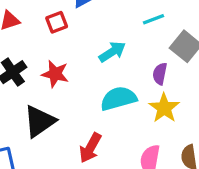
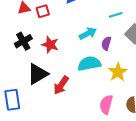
red square: (57, 22) -> (43, 11), moved
purple semicircle: (160, 74) -> (106, 43), moved
red arrow: (90, 148) -> (61, 85), moved

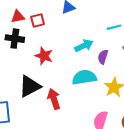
black cross: (23, 41) -> (15, 39), moved, turned 36
red arrow: (61, 85) -> (54, 99), turned 126

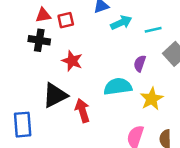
cyan arrow: (84, 46) -> (121, 23), moved

